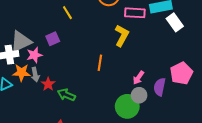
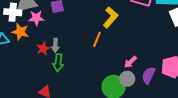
yellow L-shape: (122, 36) -> (111, 17), moved
gray arrow: (35, 75) -> (55, 45), moved
green arrow: (66, 95) -> (58, 63), turned -120

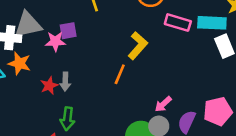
pink star: (36, 18) -> (55, 41), moved
green arrow: (58, 63) -> (67, 119), moved

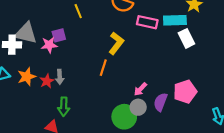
gray triangle: (28, 25) -> (26, 33), turned 30
orange star: (19, 63) -> (27, 77), moved, turned -30

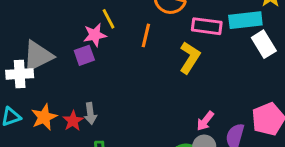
gray triangle: (26, 33) -> (38, 56), turned -35
yellow L-shape: (116, 43) -> (190, 58), moved
pink star: (49, 45) -> (95, 35), moved
orange line: (103, 68) -> (146, 35), moved

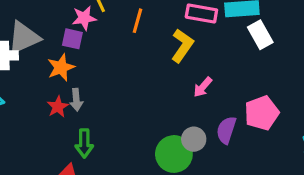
purple square: (84, 55) -> (72, 39), turned 30
orange star: (44, 117) -> (61, 67), moved
pink arrow: (205, 121) -> (203, 87), moved

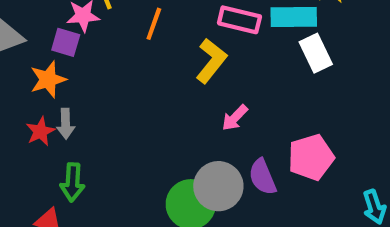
purple semicircle: (226, 130) -> (262, 177), turned -44
gray circle: (194, 139) -> (218, 186), size x1.5

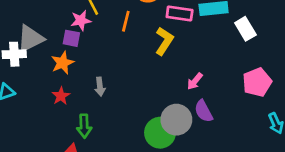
white rectangle: (316, 53) -> (245, 29), moved
pink arrow: (235, 118) -> (195, 81), moved
gray arrow: (66, 124) -> (100, 87), moved
pink pentagon: (311, 157) -> (257, 82), moved

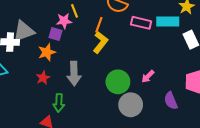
yellow L-shape: (164, 41) -> (100, 42), moved
gray arrow: (100, 87) -> (74, 73), size x1.6
purple semicircle: (204, 111) -> (171, 101), moved
green circle: (160, 133) -> (118, 82), moved

